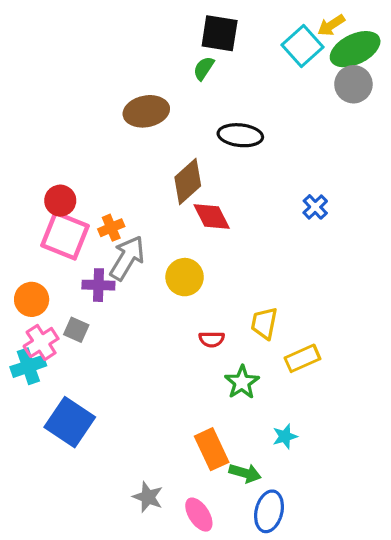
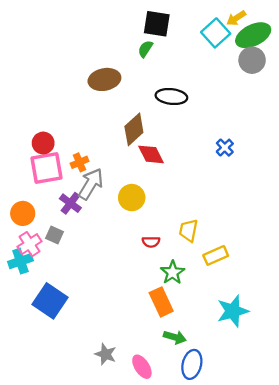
pink square: (65, 236) -> (47, 168), turned -32
purple cross: (98, 285) -> (70, 203), turned 35
cyan star: (285, 436) -> (233, 311), moved, size x1.8
orange rectangle: (212, 449) -> (161, 302), moved

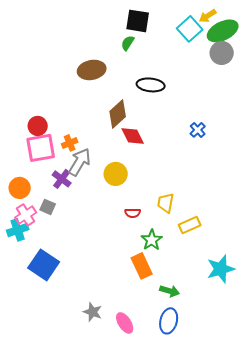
cyan star: (233, 311) -> (221, 269), moved
green arrow: (175, 337) -> (170, 291), moved

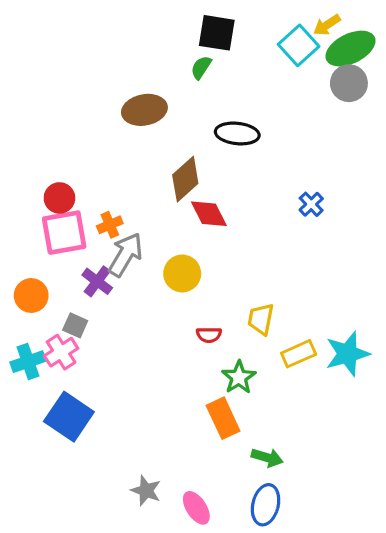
pink cross: (26, 215) -> (61, 352), moved
cyan star: (221, 269) -> (347, 354), moved

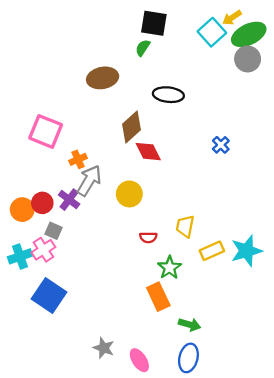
red circle: (59, 198) -> (42, 203), moved
pink square: (64, 233) -> (46, 131), moved, turned 32

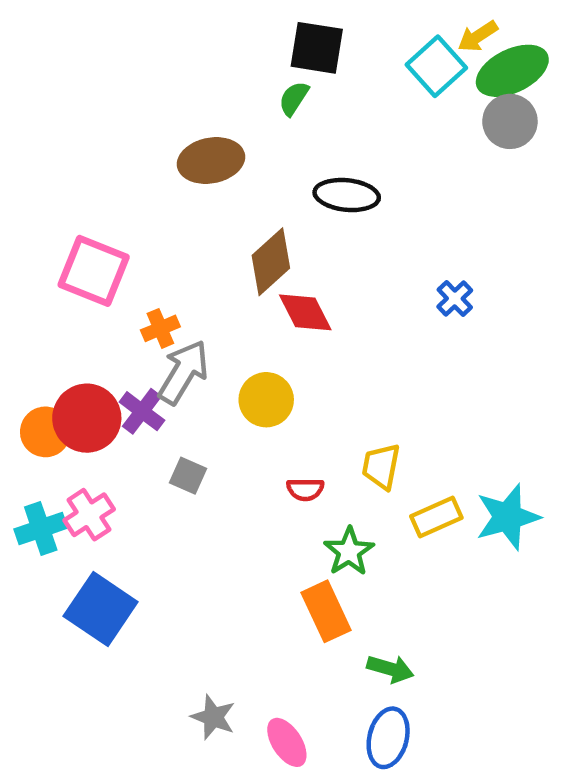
red circle: (42, 203) -> (87, 418), size x1.5
gray square: (53, 231) -> (188, 476), moved

